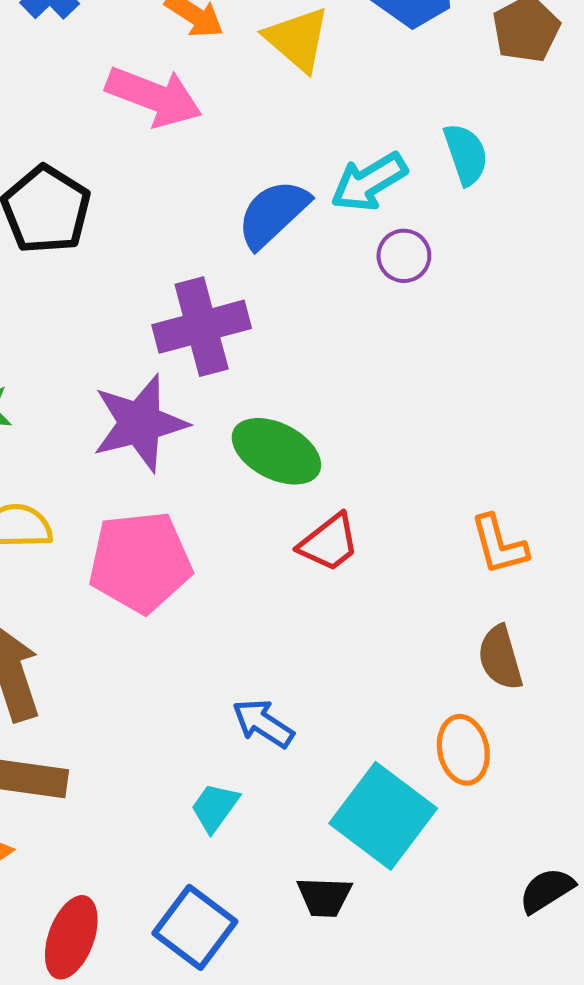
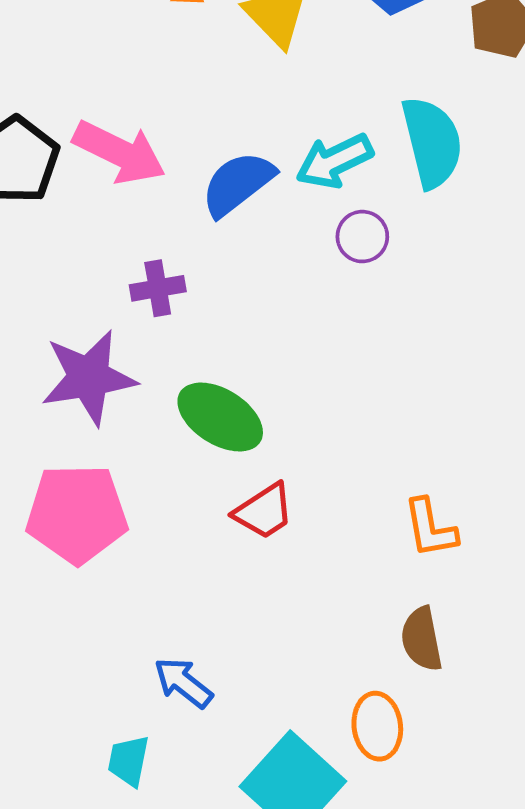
pink arrow: (154, 97) -> (119, 152), moved
cyan semicircle: (466, 154) -> (432, 142), size x1.5
purple cross: (202, 327) -> (158, 288), size x0.6
cyan trapezoid: (215, 807) -> (128, 761), turned -30

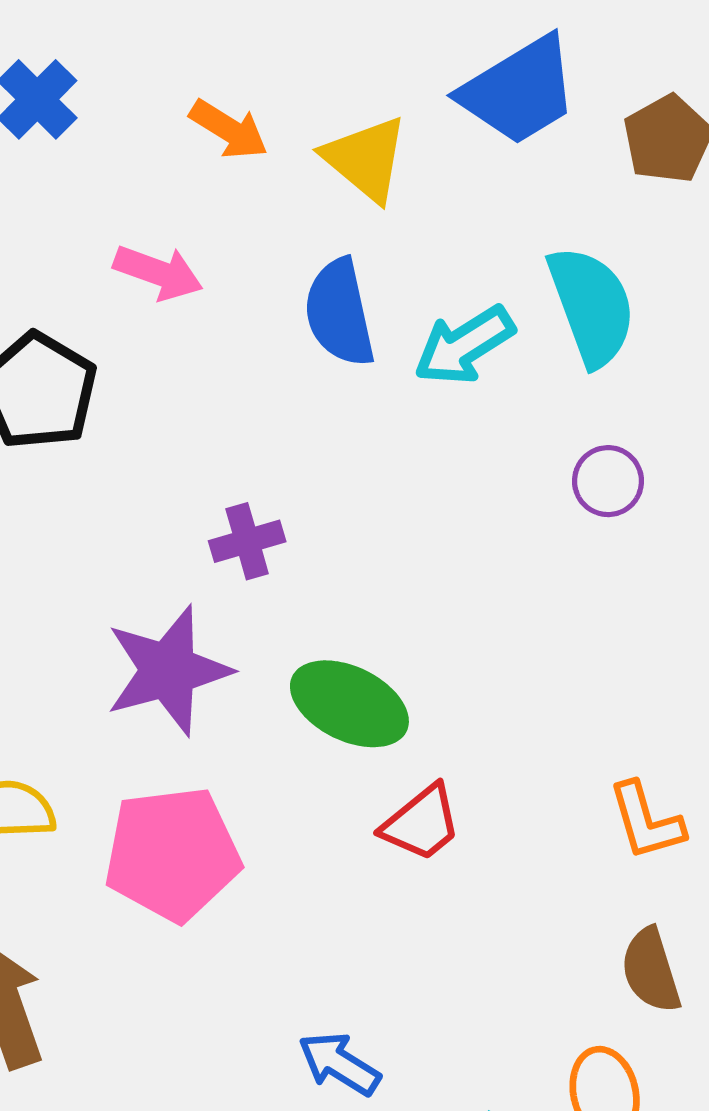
pink arrow: (119, 152) -> (158, 272), moved, size x0.7
blue semicircle: (238, 184) -> (339, 313), moved, turned -58
purple circle: (362, 237) -> (608, 481), moved

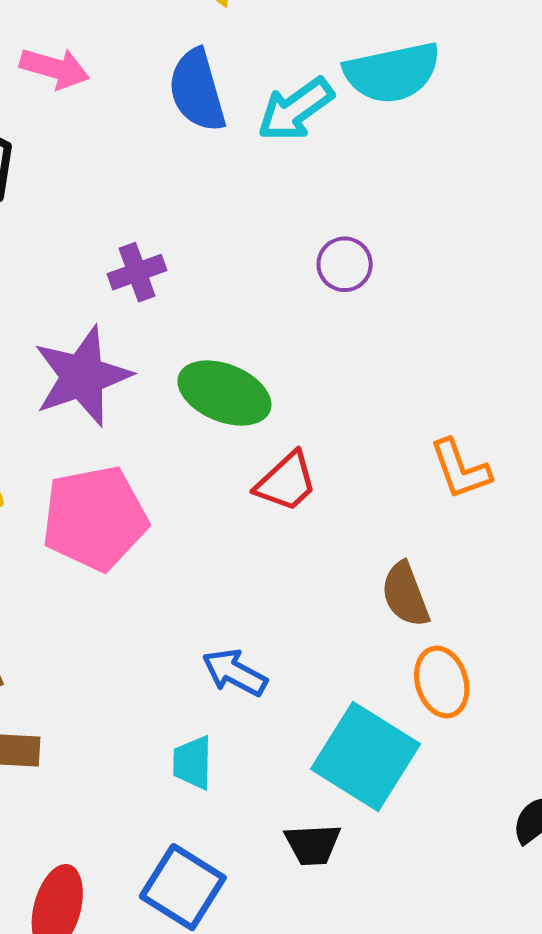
cyan semicircle: (592, 306) -> (392, 73), turned 102
purple circle: (608, 481) -> (345, 264), moved
brown semicircle: (651, 970) -> (405, 595), moved

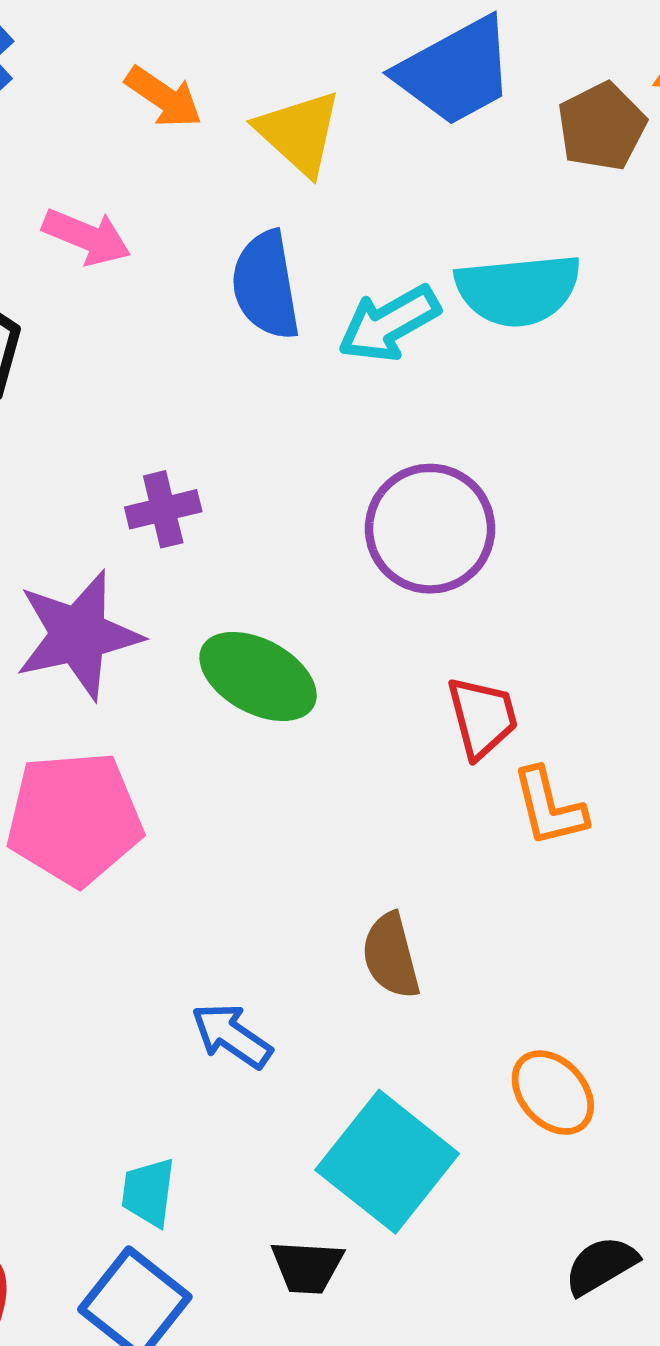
purple circle: (345, 264) -> (430, 529), size x1.8
red trapezoid: (286, 482) -> (482, 717), moved, turned -68
brown semicircle: (405, 595) -> (391, 956), moved
orange ellipse: (442, 682) -> (553, 1093), moved, turned -32
cyan trapezoid: (192, 763) -> (148, 1192), moved

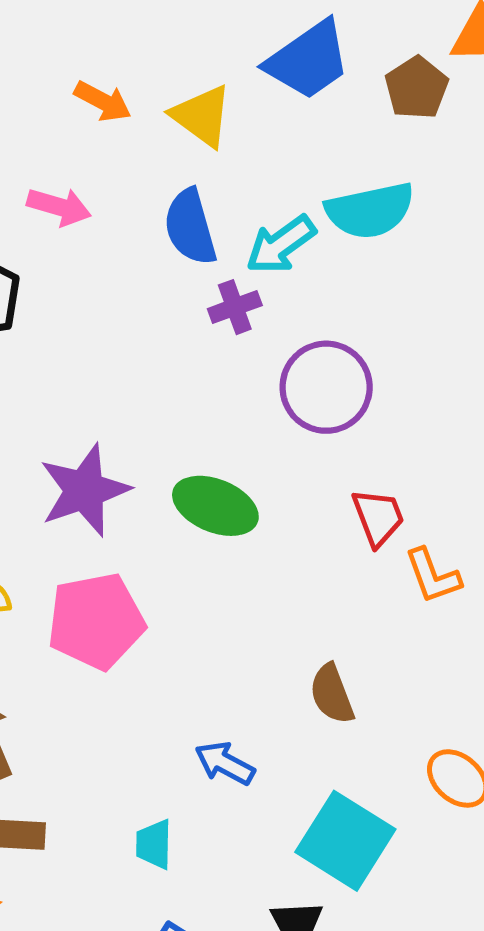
purple cross: (163, 509) -> (235, 307), moved
cyan trapezoid: (148, 1192) -> (154, 844), moved

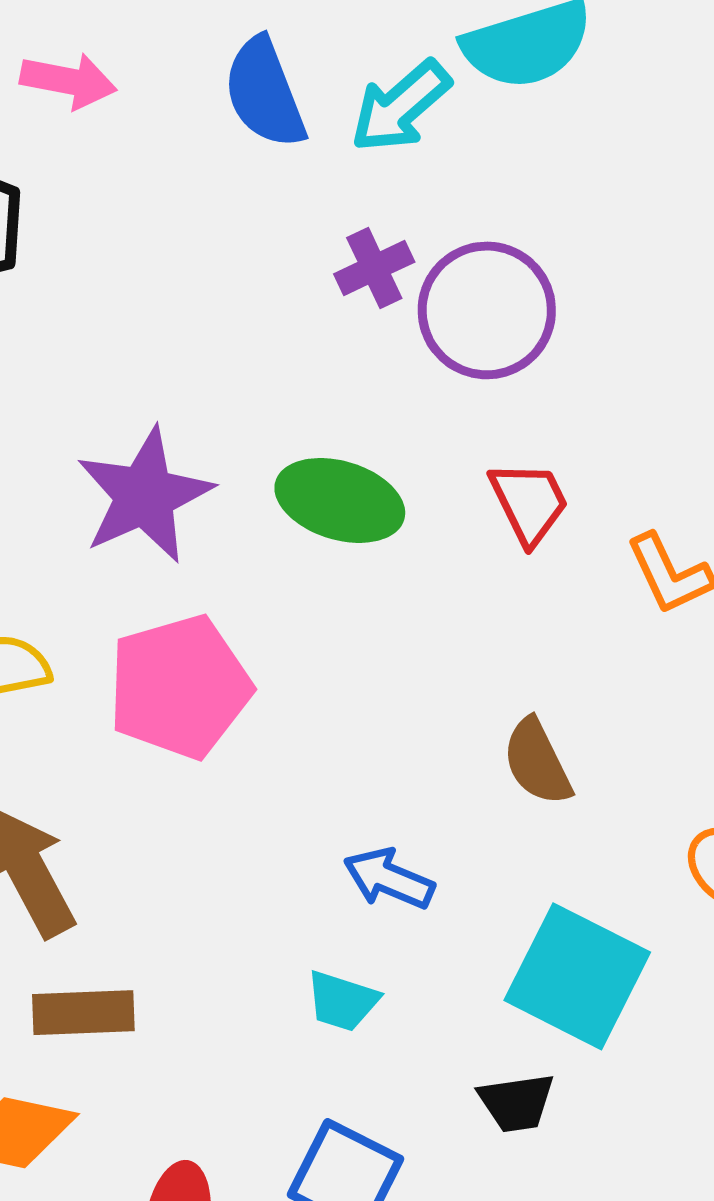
purple cross: (235, 307) -> (374, 268), moved
red trapezoid: (378, 517) -> (529, 503), moved
cyan trapezoid: (154, 844) -> (342, 1001), moved, turned -68

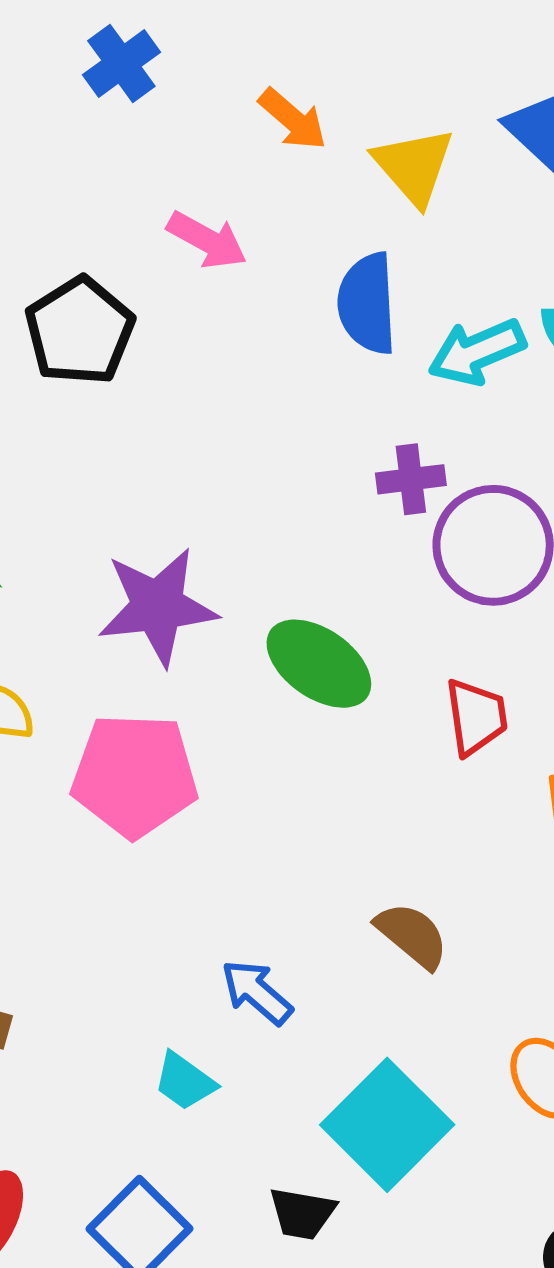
brown semicircle: (537, 762) -> (412, 935), turned 138

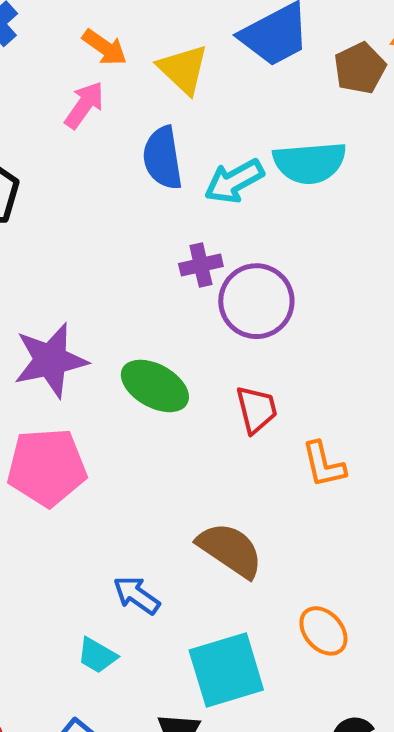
pink arrow: (207, 240) -> (84, 105), moved, turned -78
brown semicircle: (412, 935) -> (230, 550), size x1.4
cyan square: (387, 1125) -> (226, 670), turned 34

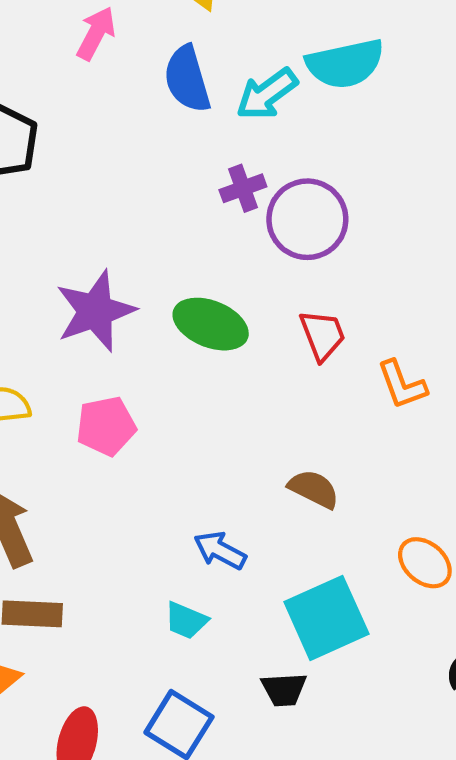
pink pentagon: (47, 467) -> (106, 426), size x0.7
brown semicircle: (230, 550) -> (314, 489), size x0.7

